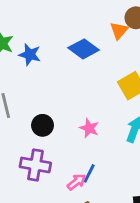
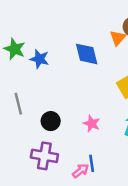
blue diamond: (84, 49) -> (87, 54), turned 40
blue line: (89, 173) -> (92, 163), turned -35

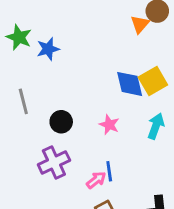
blue diamond: (87, 54) -> (130, 84), moved
blue star: (39, 59) -> (48, 49), turned -30
purple cross: (44, 156) -> (54, 163), turned -35

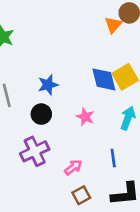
blue star: (48, 49) -> (48, 85), moved
blue line: (109, 171) -> (113, 158), moved

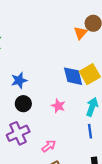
blue star: (48, 85) -> (19, 80), moved
blue line: (113, 158) -> (90, 131), moved

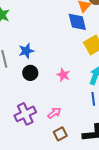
blue diamond: (73, 76) -> (77, 22), moved
purple cross: (18, 133) -> (25, 114), moved

